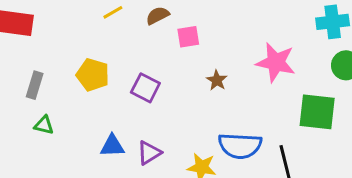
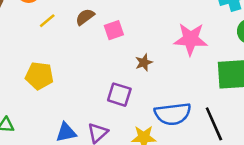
brown star: (217, 80) -> (144, 62), turned 30
purple square: (145, 88) -> (119, 95), moved

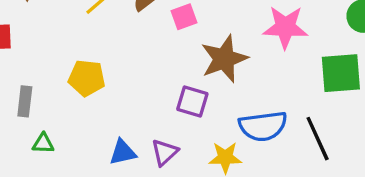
brown star: (144, 62) -> (224, 59), size x2.0

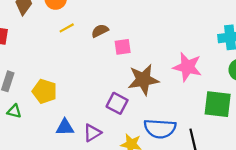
yellow pentagon: (87, 78) -> (45, 91), moved

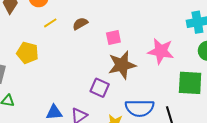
pink square: (123, 47) -> (113, 37), moved
yellow pentagon: (45, 91) -> (27, 53), moved

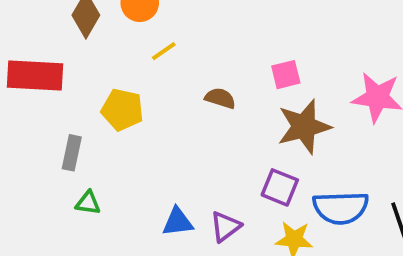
brown semicircle: (80, 24) -> (220, 98), moved, turned 49
purple square: (100, 88) -> (280, 187), moved

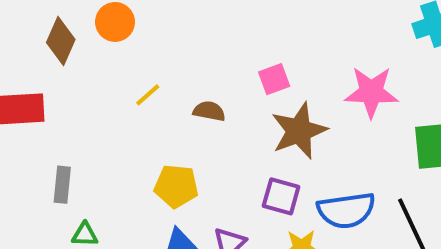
yellow line: (164, 51) -> (148, 95), moved
yellow pentagon: (122, 110) -> (176, 186), moved

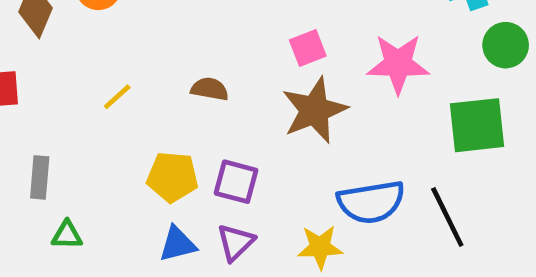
pink square: (274, 79) -> (308, 48), moved
yellow line: (148, 95) -> (117, 97), moved
purple square: (281, 196) -> (236, 182), moved

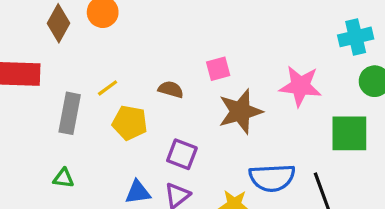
pink square: (308, 48) -> (218, 69), moved
gray rectangle: (40, 177) -> (70, 113), moved, size x1.4
yellow pentagon: (173, 177) -> (130, 123), moved

